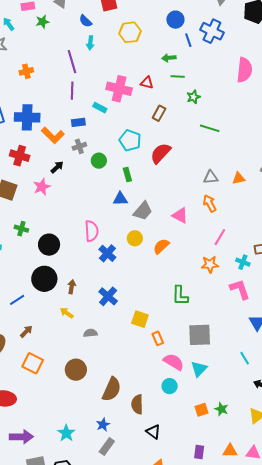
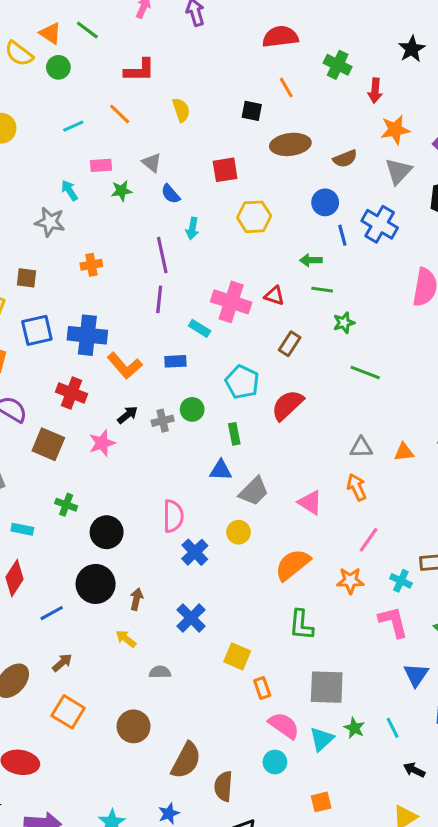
blue semicircle: (85, 21) -> (171, 194), moved
blue rectangle: (78, 122) -> (175, 361), moved
gray cross: (79, 146) -> (163, 421), moved
orange semicircle: (161, 246) -> (293, 565), moved, size x1.4
green star: (221, 409) -> (354, 728), moved

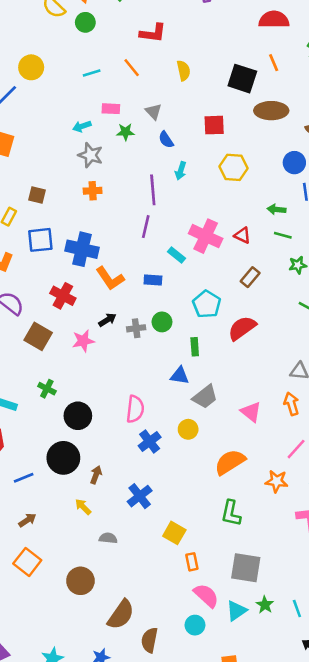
black square: (252, 111) -> (242, 79), size x1.6
cyan arrow: (69, 190) -> (82, 126), turned -84
gray star: (50, 222) -> (90, 155), moved

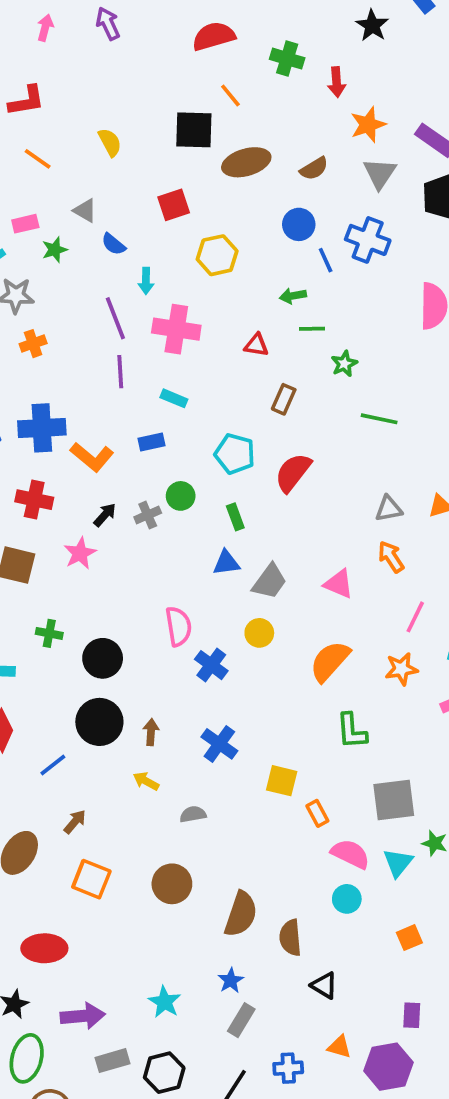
red L-shape: (153, 33) -> (27, 101), moved
pink cross: (206, 236) -> (176, 329), moved

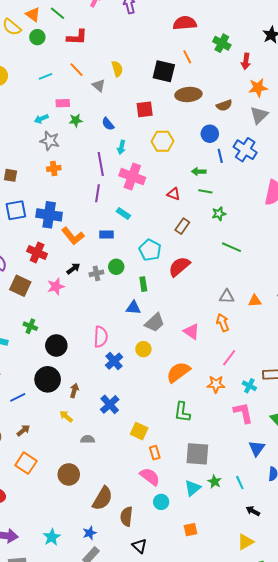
gray triangle: (85, 211) -> (99, 86), moved
pink semicircle: (350, 854) -> (150, 477), moved

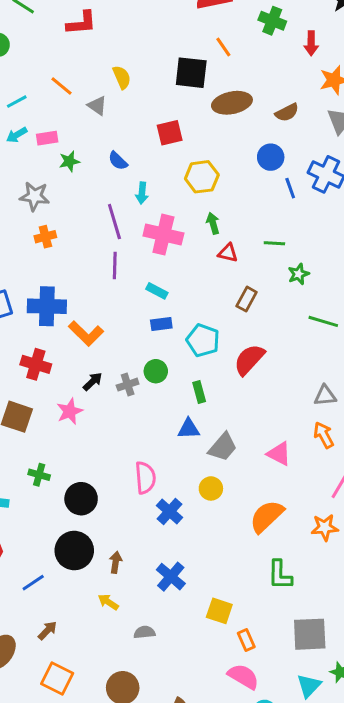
red L-shape: (77, 37) -> (82, 23), moved
cyan arrow: (41, 119) -> (17, 135), moved
green arrow: (199, 172) -> (213, 223), moved, turned 80
blue rectangle: (107, 235) -> (161, 324), moved

